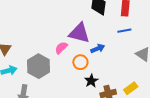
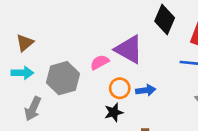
blue arrow: (98, 49) -> (146, 90), moved
black star: (91, 81) -> (114, 112), moved

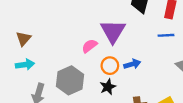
purple triangle: (129, 49) -> (113, 31), turned 40
gray hexagon: (63, 78) -> (70, 80), moved

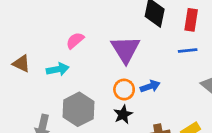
brown triangle: (23, 39) -> (21, 64), turned -42
pink semicircle: (90, 46) -> (75, 40), moved
cyan arrow: (25, 65) -> (58, 69), moved

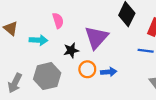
pink semicircle: (75, 40) -> (58, 21), turned 98
black star: (123, 114) -> (71, 50), moved

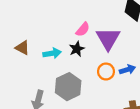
pink semicircle: (58, 21) -> (83, 29), moved, turned 70
black star: (71, 50) -> (77, 49), moved

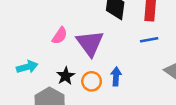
black star: (77, 49) -> (66, 76), moved
blue arrow: (127, 70) -> (116, 76), turned -63

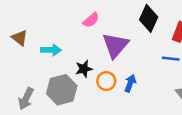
pink semicircle: (60, 36) -> (91, 20), moved

